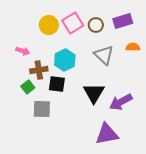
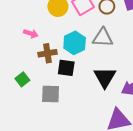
gray triangle: (104, 55) -> (103, 38), moved, turned -40
green square: (28, 87) -> (22, 79), moved

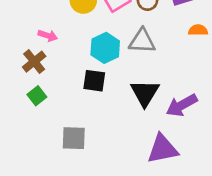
brown cross: (47, 53) -> (34, 62), moved, turned -30
gray square: (51, 94) -> (74, 138), moved

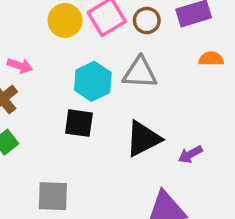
black triangle: (145, 93) -> (143, 139), turned 32
purple arrow: (182, 105) -> (190, 154), size x0.6

